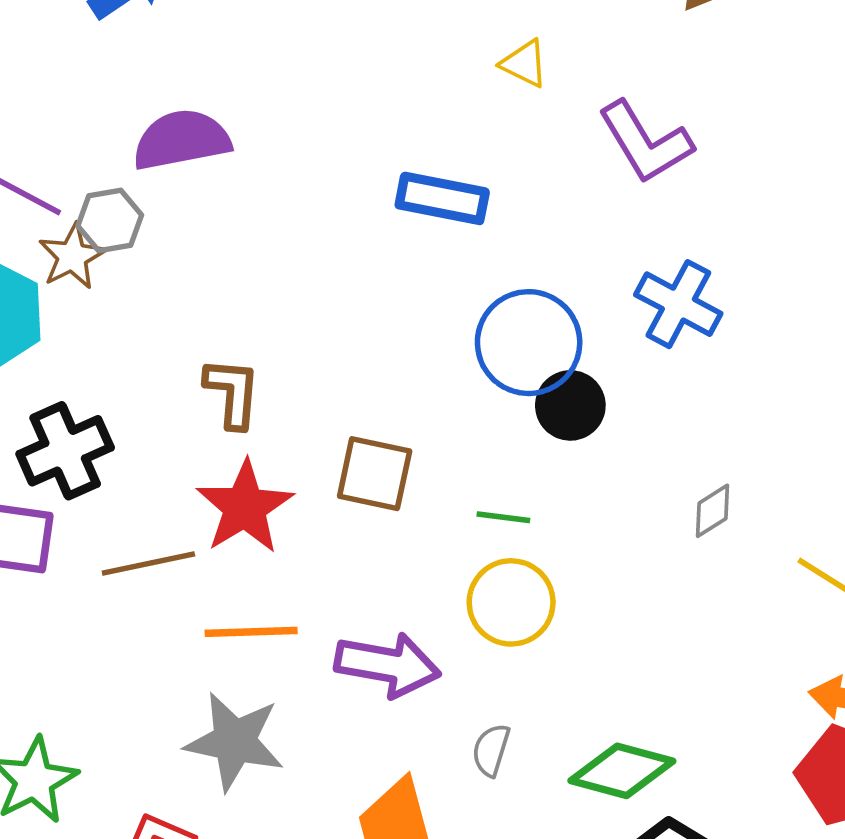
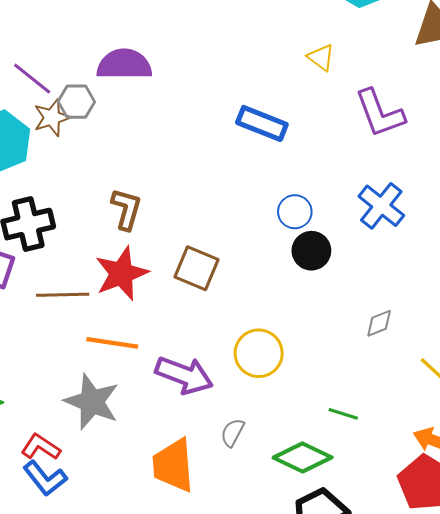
blue circle: (529, 343) -> (295, 212), size x0.6
green line: (503, 517) -> (343, 414), moved

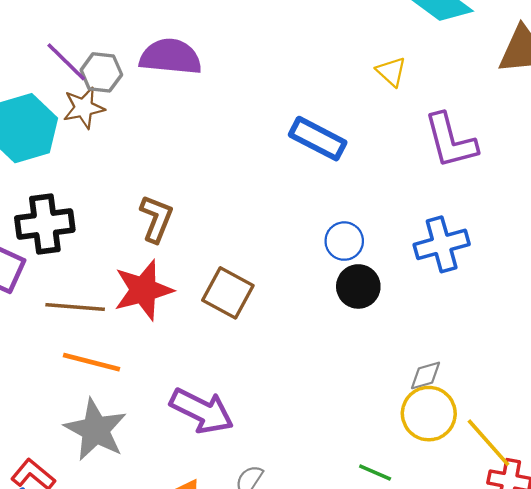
gray hexagon: (76, 102) -> (101, 72), moved
blue cross: (381, 206) -> (442, 244), turned 30
orange line: (112, 343) -> (91, 362), moved
yellow circle: (259, 353) -> (429, 414), moved

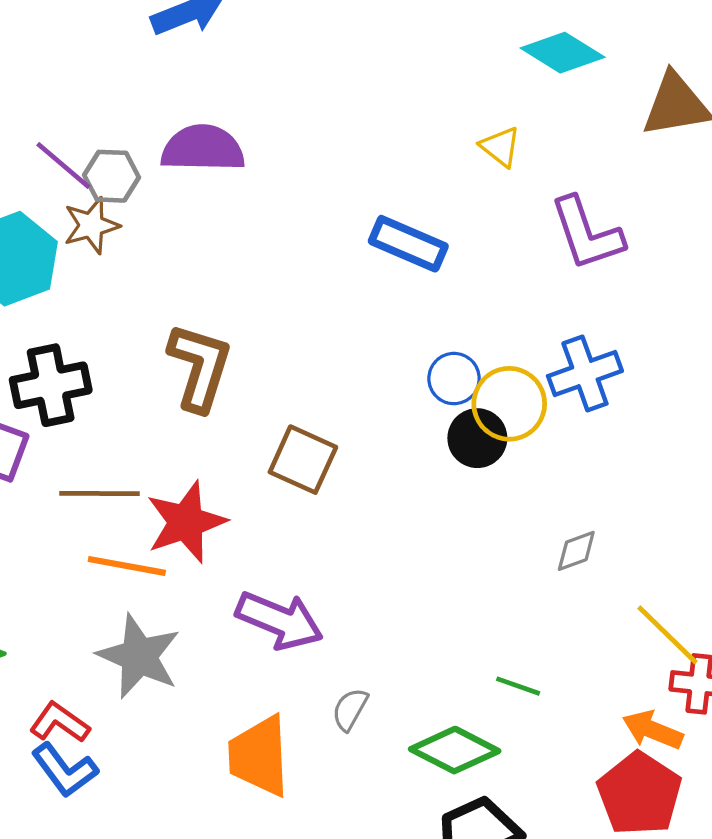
brown L-shape: (156, 219) -> (200, 367), size x1.4
red star: (143, 290) -> (186, 522), moved
yellow circle: (429, 414) -> (509, 404), moved

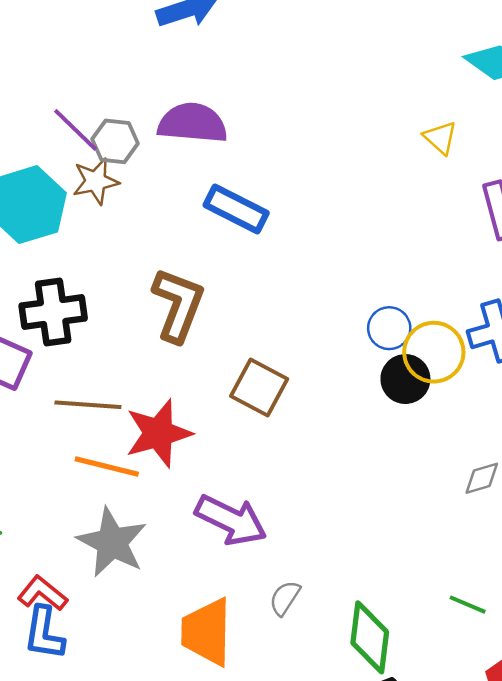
blue rectangle: (408, 244) -> (236, 209), moved
green line: (518, 686) -> (468, 605), moved
green diamond: (455, 750) -> (370, 637), turned 66
blue L-shape: (65, 770) -> (44, 633), turned 42

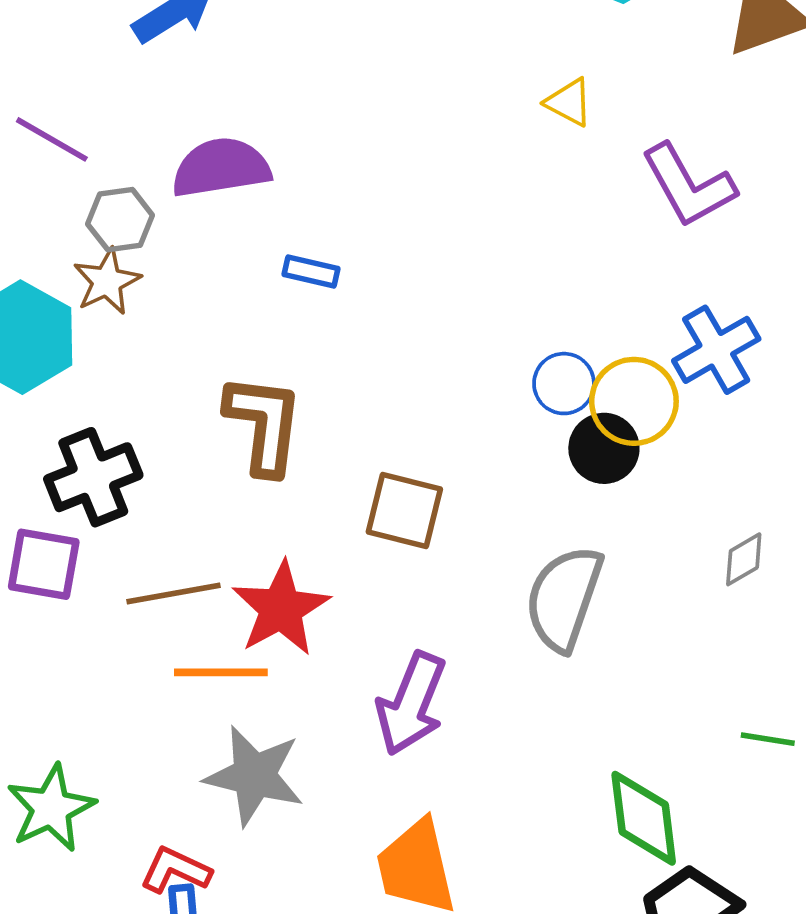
purple line: (76, 130) -> (52, 139), moved
blue rectangle: (236, 209) -> (311, 271), size x0.6
purple arrow: (231, 520) -> (411, 704), turned 100
gray semicircle: (285, 598) -> (564, 598), moved, size x2.0

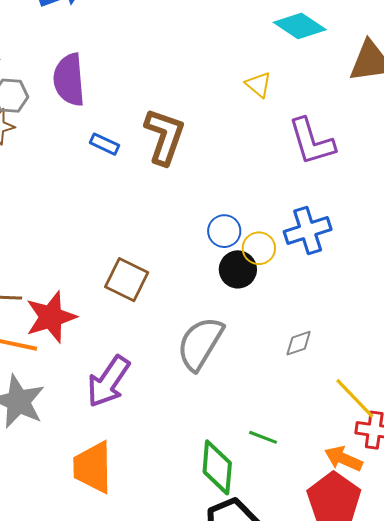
purple semicircle: (221, 168) -> (69, 80), turned -98
yellow circle: (634, 401) -> (259, 248), size x0.7
brown L-shape: (264, 424) -> (164, 136), moved
green line: (768, 739) -> (263, 437), moved

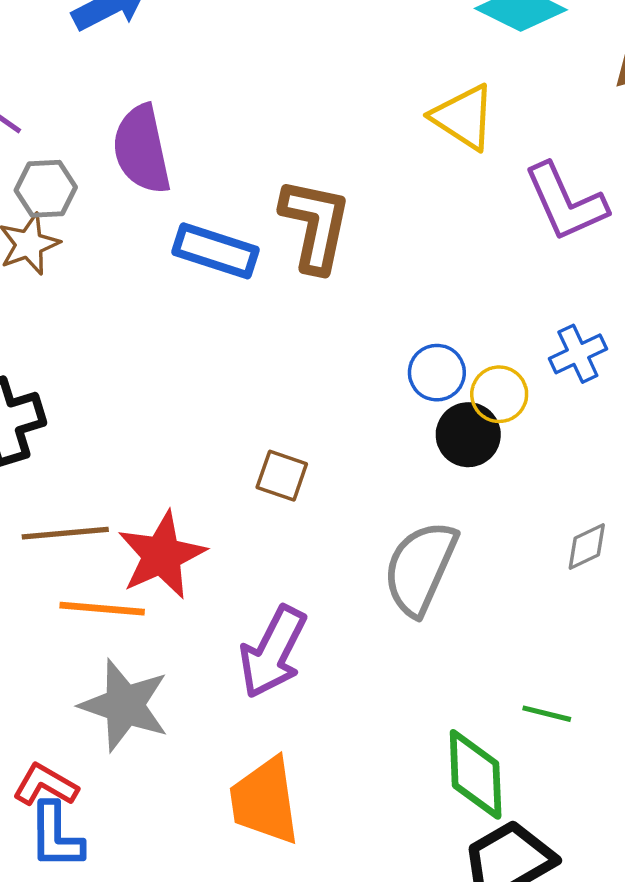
yellow triangle: (258, 85) -> (463, 117), size x1.5
blue rectangle: (105, 144) -> (215, 251), size x1.6
blue cross: (308, 230) -> (578, 354), size x0.7
brown square: (127, 280) -> (282, 476), size x0.7

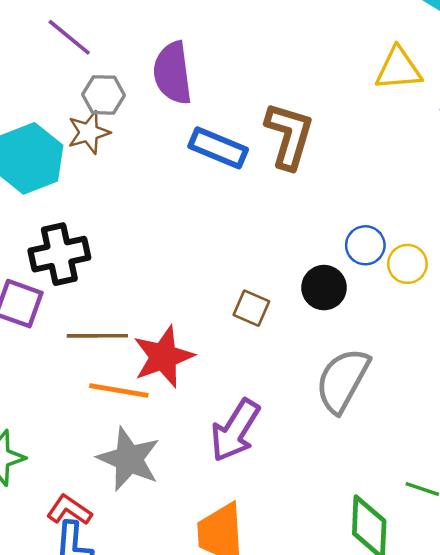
yellow triangle: (463, 117) -> (398, 69), turned -42
black circle: (468, 435) -> (324, 288), moved

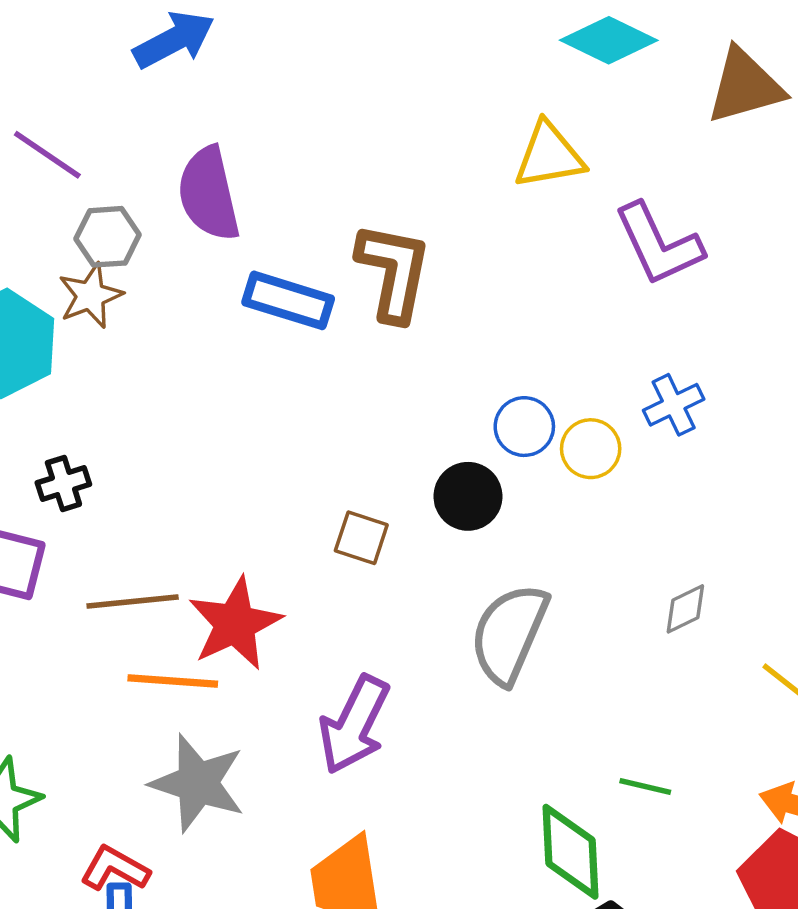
black cross: (59, 254) -> (63, 484), size x0.6

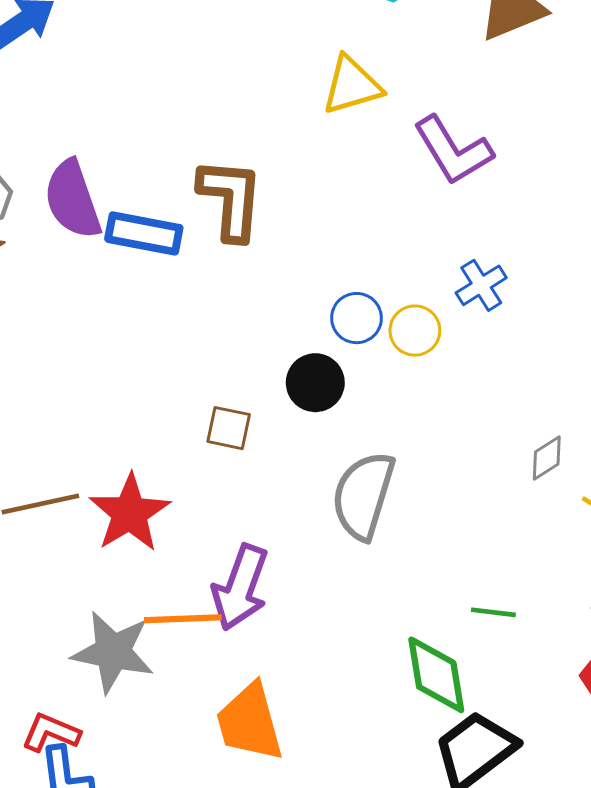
purple semicircle: (209, 194) -> (73, 200), moved
gray diamond: (685, 609) -> (547, 458), moved
orange line: (173, 681) -> (183, 619), moved

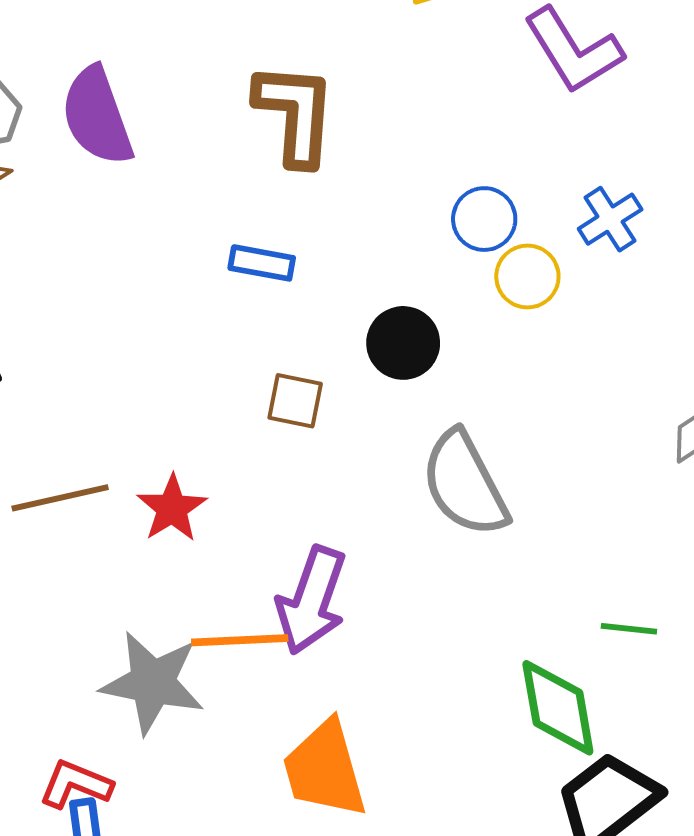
blue rectangle: (144, 233) -> (262, 263), moved, size x0.7
blue circle: (356, 318) -> (484, 219), moved
gray semicircle: (363, 496) -> (465, 484), turned -44
red star: (130, 513) -> (172, 508), size x0.7

